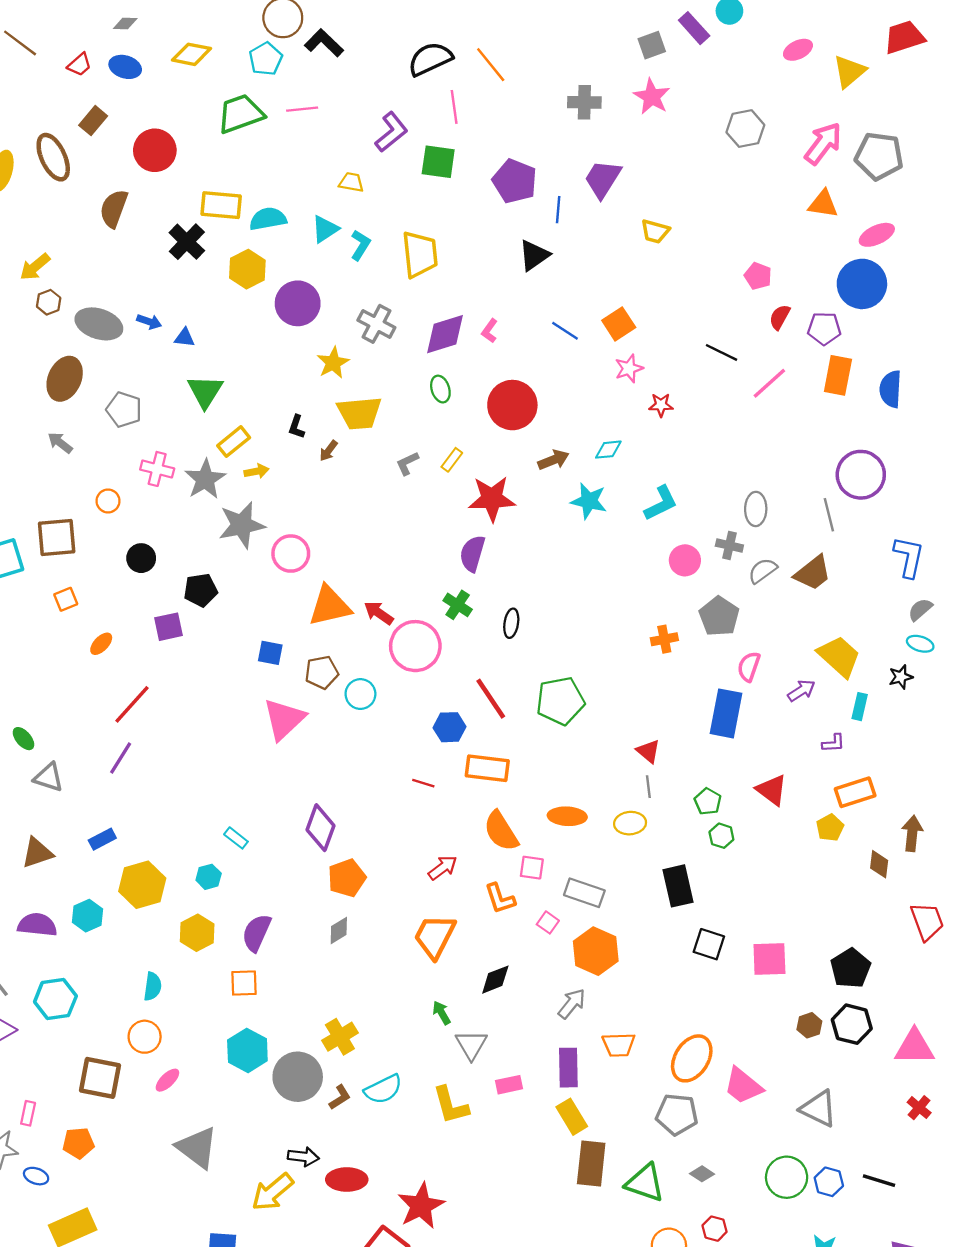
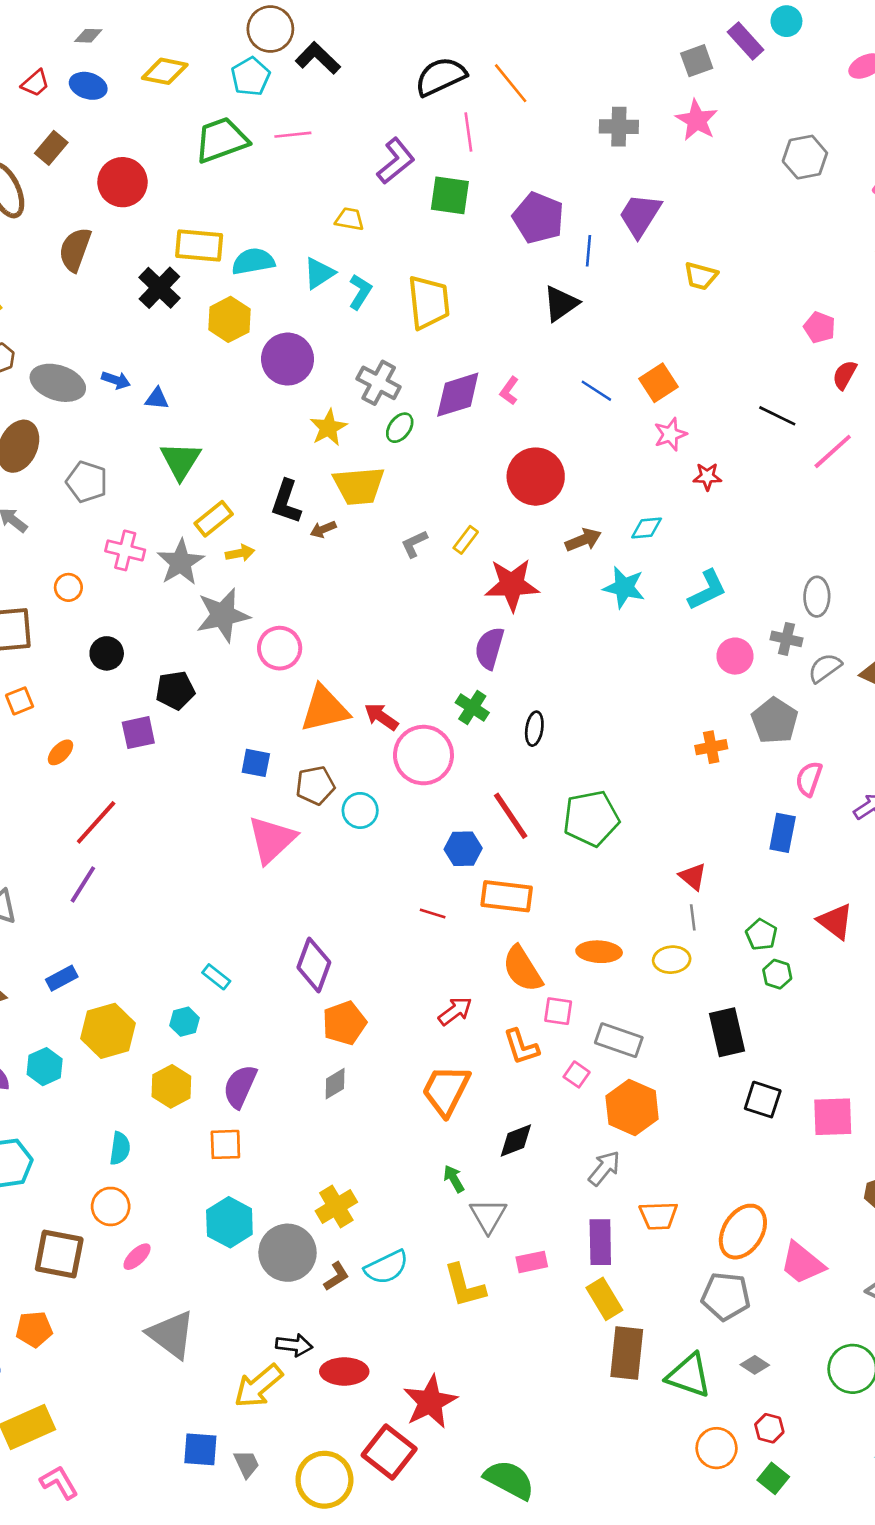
green ellipse: (440, 389) -> (400, 428), moved, turned 55
black L-shape: (296, 427) -> (286, 502), size x1.6
brown arrow: (328, 451) -> (323, 529), turned 30
blue rectangle: (726, 713) -> (783, 833), size x0.7

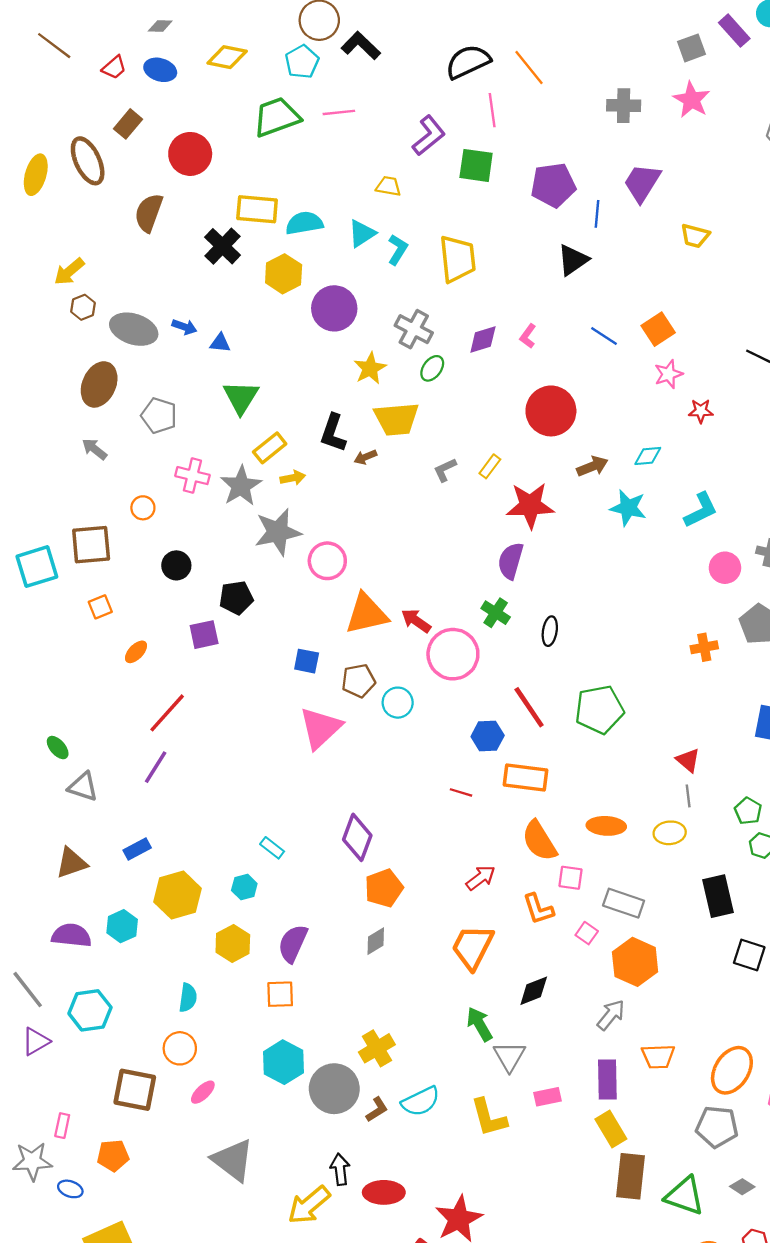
purple pentagon: (538, 218) -> (553, 185), turned -30
purple diamond: (458, 395) -> (483, 340), size x0.7
green arrow: (454, 1179) -> (479, 1024), size x1.4
black arrow: (294, 1345) -> (340, 1169), turned -104

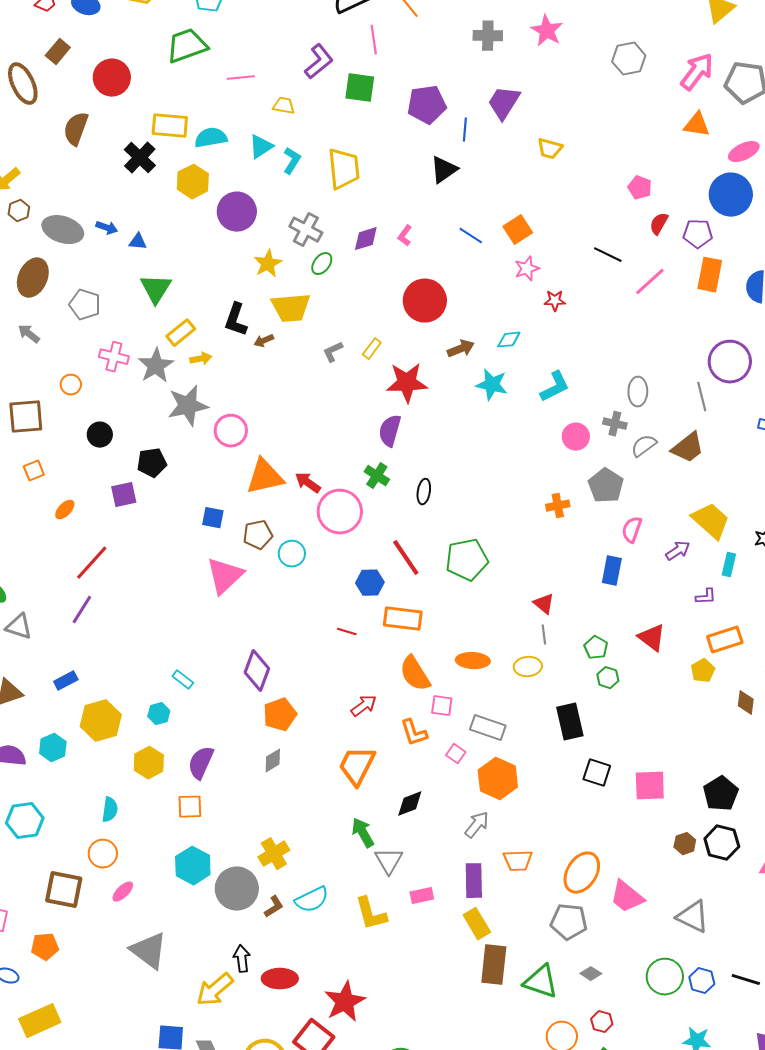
pink line: (339, 112) -> (241, 78), moved

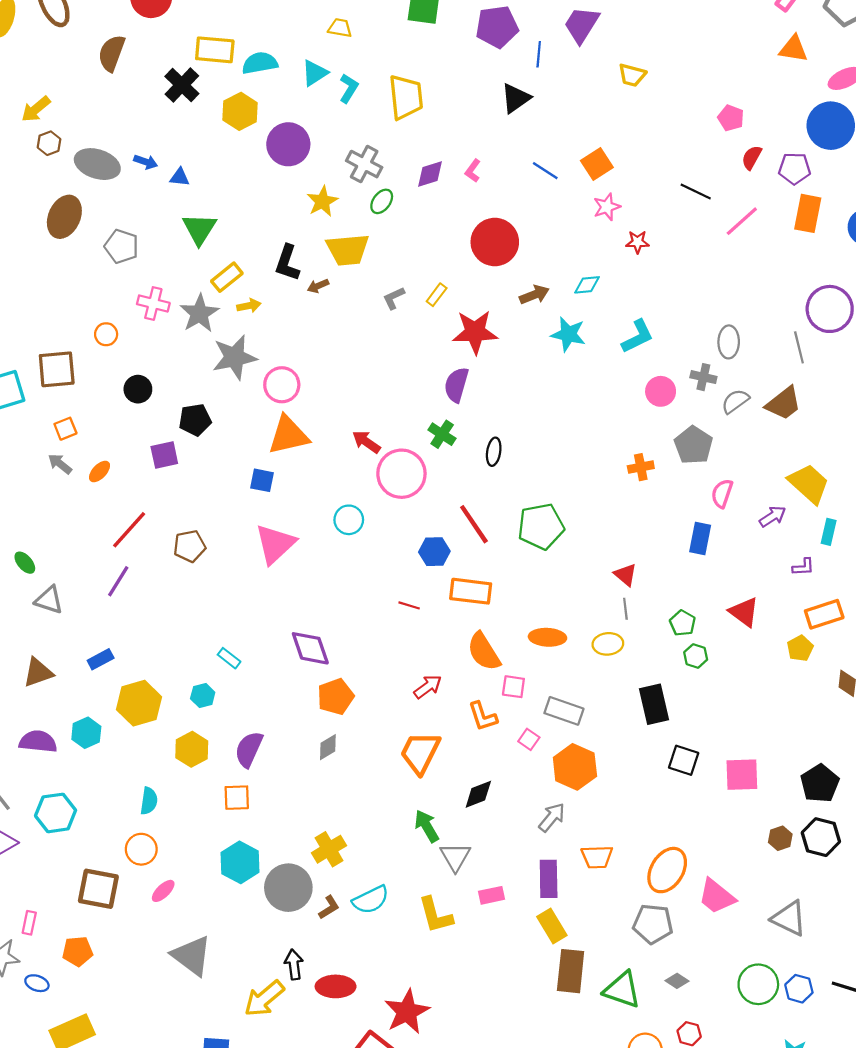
gray arrow: (29, 334) -> (60, 464), moved
orange triangle: (265, 477) -> (288, 435), moved
brown pentagon: (258, 535) -> (190, 546), moved
purple diamond: (257, 671) -> (310, 648), turned -39

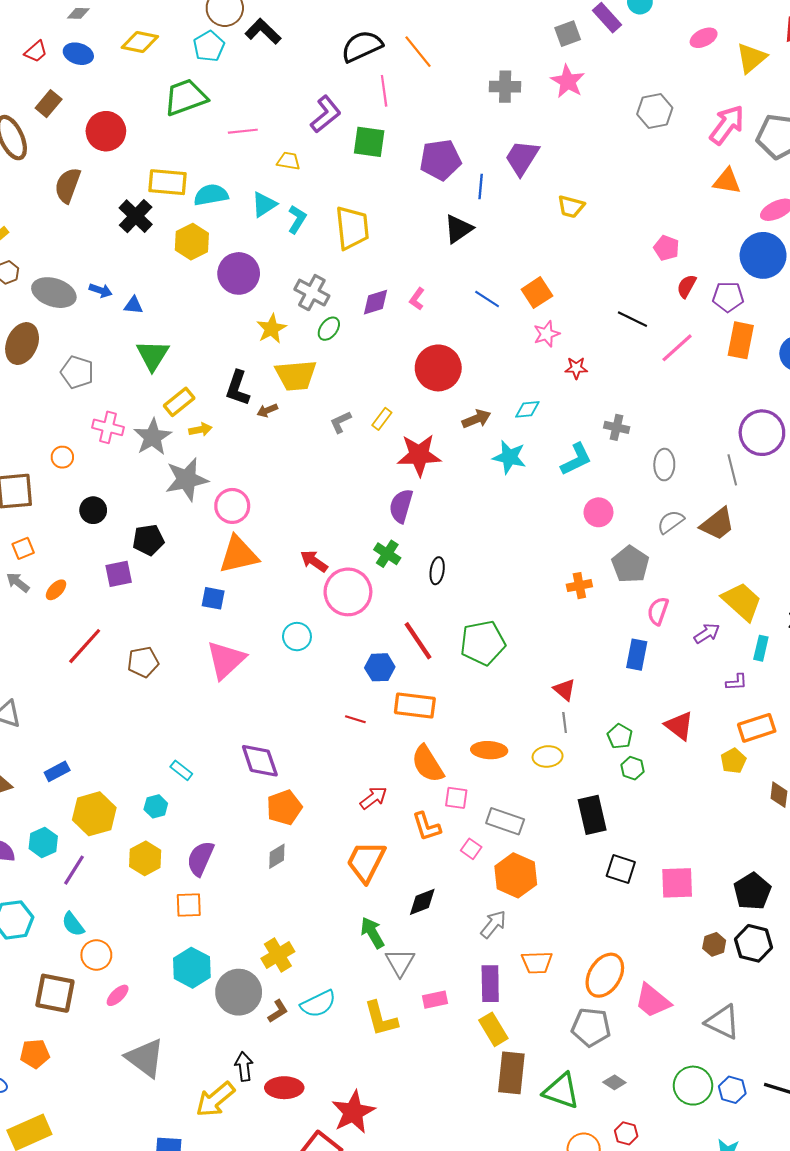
gray cross: (703, 377) -> (617, 427), moved
purple line: (118, 581) -> (74, 870), moved
cyan semicircle: (149, 801) -> (73, 924), moved, turned 135

